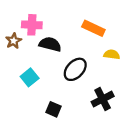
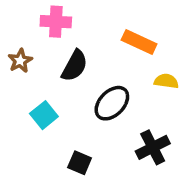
pink cross: (32, 25) -> (56, 22), moved
black semicircle: (50, 44) -> (75, 66), turned 105

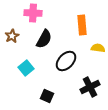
orange rectangle: (139, 42) -> (82, 25), turned 60

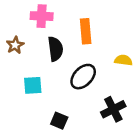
orange rectangle: (82, 25) -> (86, 31), moved
black semicircle: (44, 39) -> (55, 49), turned -36
cyan square: (26, 68) -> (33, 85), turned 35

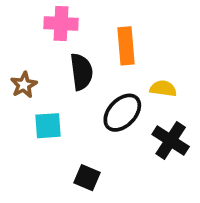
brown star: (15, 45) -> (24, 85), moved
yellow semicircle: (123, 60) -> (163, 88), moved
black cross: (113, 109) -> (171, 141), moved, turned -30

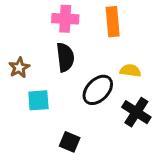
pink cross: (61, 23) -> (65, 19), moved
orange rectangle: (126, 46) -> (113, 22), moved

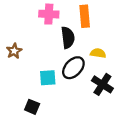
black semicircle: (65, 57) -> (68, 38), moved
cyan square: (38, 100) -> (48, 78), moved
black square: (70, 142) -> (32, 107), moved

